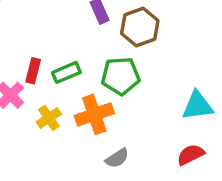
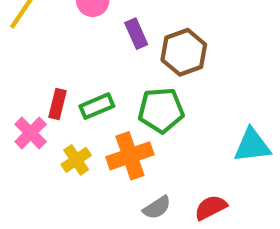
red semicircle: (191, 155) -> (211, 208), moved

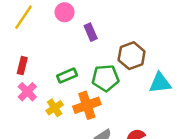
brown hexagon: (184, 52) -> (132, 56), moved
red rectangle: (57, 104) -> (22, 66), moved
cyan triangle: (252, 145) -> (160, 83), moved

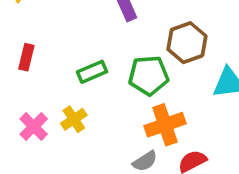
pink cross: (27, 92) -> (34, 127), moved
orange cross: (87, 105) -> (165, 125), moved

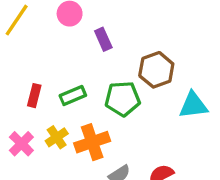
red rectangle: (26, 57) -> (34, 96), moved
orange cross: (165, 125) -> (92, 142), moved

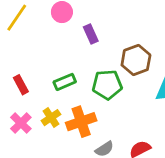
red rectangle: (34, 96) -> (21, 85), moved, turned -42

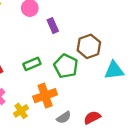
green pentagon: (107, 85) -> (66, 66), turned 30
yellow cross: (51, 118) -> (21, 111), moved

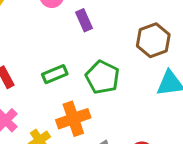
brown hexagon: (89, 46) -> (153, 40), moved

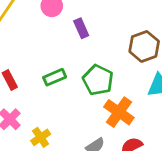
orange cross: (73, 119) -> (119, 112), moved, turned -36

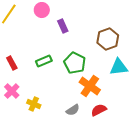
yellow cross: (41, 137) -> (34, 104), turned -32

